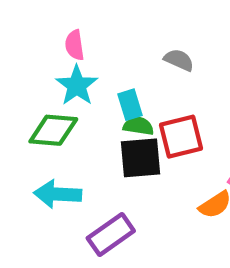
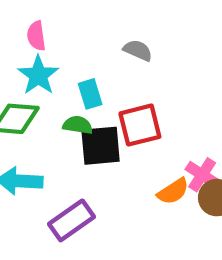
green semicircle: (138, 126) -> (78, 125), moved

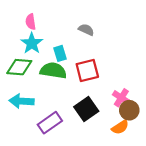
green semicircle: (78, 125) -> (53, 70), size x1.6
black square: (101, 146) -> (86, 109), moved, turned -30
orange semicircle: (173, 191) -> (120, 127), moved

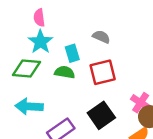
gray semicircle: (86, 30) -> (101, 37), moved
green semicircle: (53, 70) -> (65, 72), size x0.7

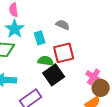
green semicircle: (65, 72) -> (46, 61), moved
black square: (101, 115) -> (54, 75), moved

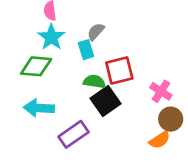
gray semicircle: (63, 25) -> (96, 32), moved, turned -72
pink cross: (94, 77) -> (161, 91), moved

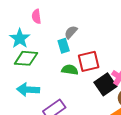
cyan star: (51, 37) -> (20, 38), moved
black square: (105, 101) -> (105, 84), moved

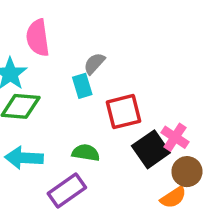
pink semicircle: (36, 17) -> (38, 38), size x1.5
green semicircle: (70, 70) -> (86, 153), moved

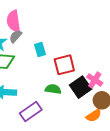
gray semicircle: (94, 63) -> (16, 36), moved
green semicircle: (86, 153) -> (53, 89), moved

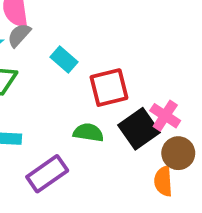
cyan rectangle: (40, 50) -> (64, 59), turned -32
orange semicircle: (94, 116) -> (163, 181), turned 119

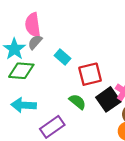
green semicircle: (88, 133) -> (77, 102), turned 30

